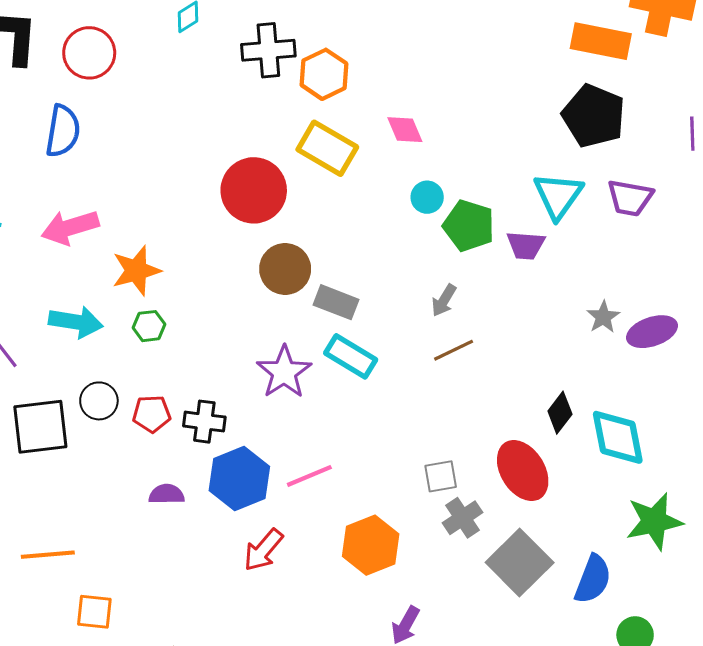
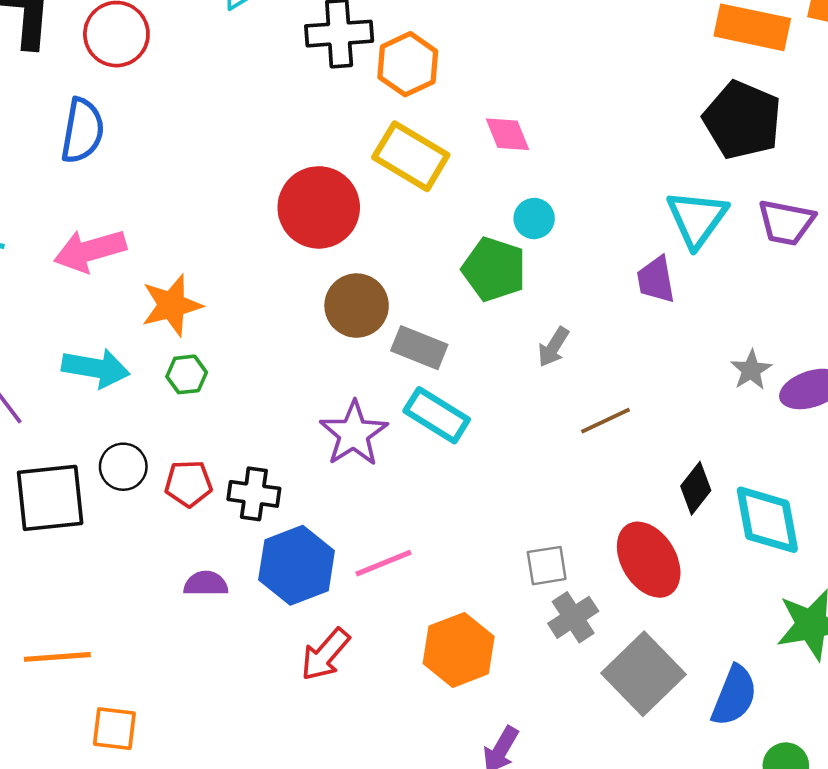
green pentagon: (469, 226) -> (494, 269), moved
purple trapezoid: (526, 245) -> (656, 280), turned 75
brown line: (454, 350) -> (606, 421), moved

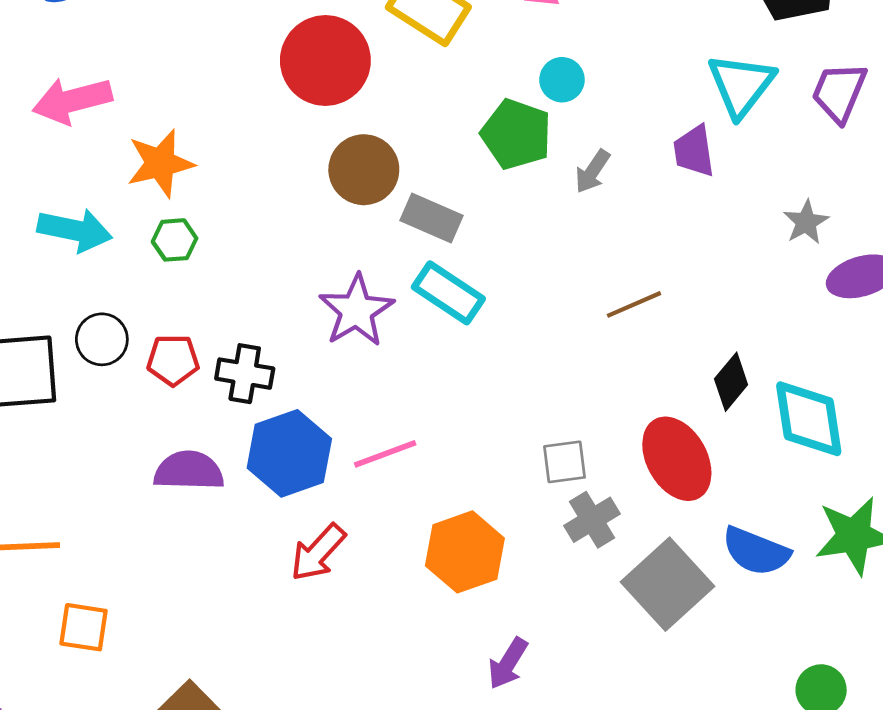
purple trapezoid: (786, 222) -> (839, 92), turned 100
gray arrow: (553, 347) -> (592, 171), moved
gray star: (751, 370) -> (806, 222), moved
purple semicircle: (206, 584) -> (189, 471), size x1.4
blue semicircle: (734, 696) -> (756, 551), moved, turned 88

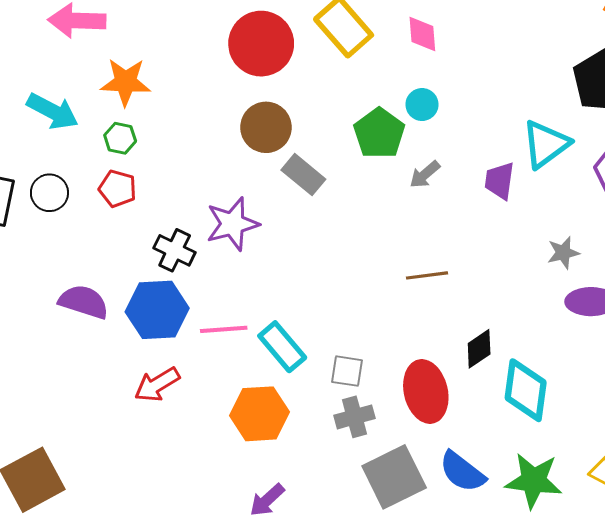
cyan rectangle: (448, 293) -> (282, 347), moved
red pentagon: (173, 360) -> (118, 189), moved
black cross: (245, 374) -> (175, 250), moved

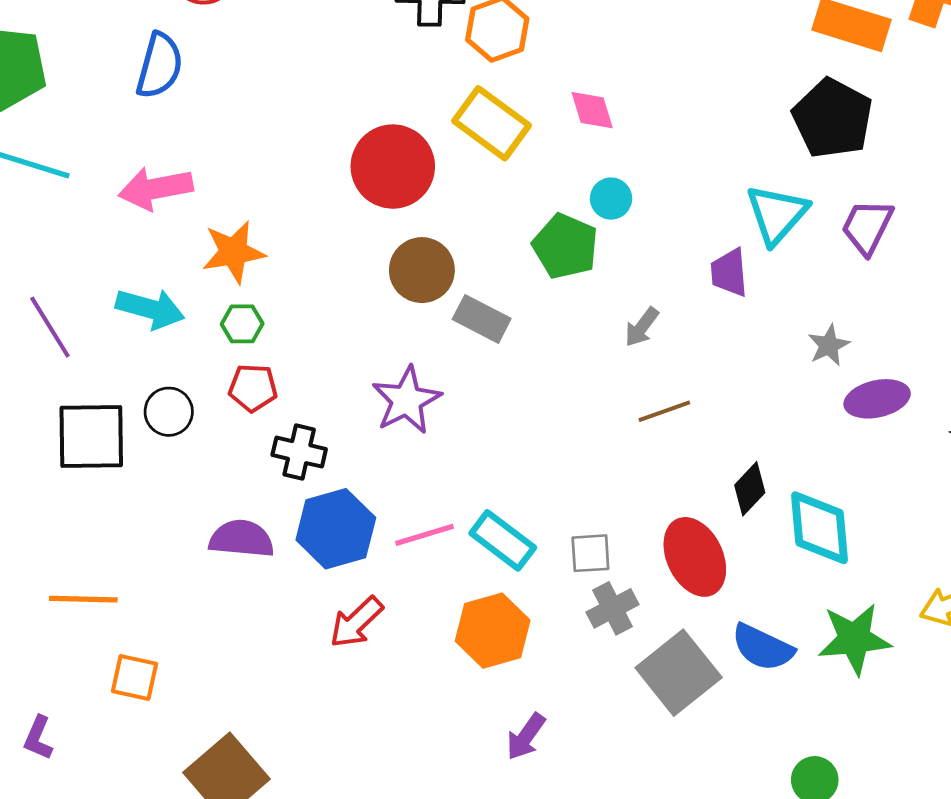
gray arrow: (425, 174) -> (642, 327), moved
black cross: (175, 250) -> (299, 452), moved

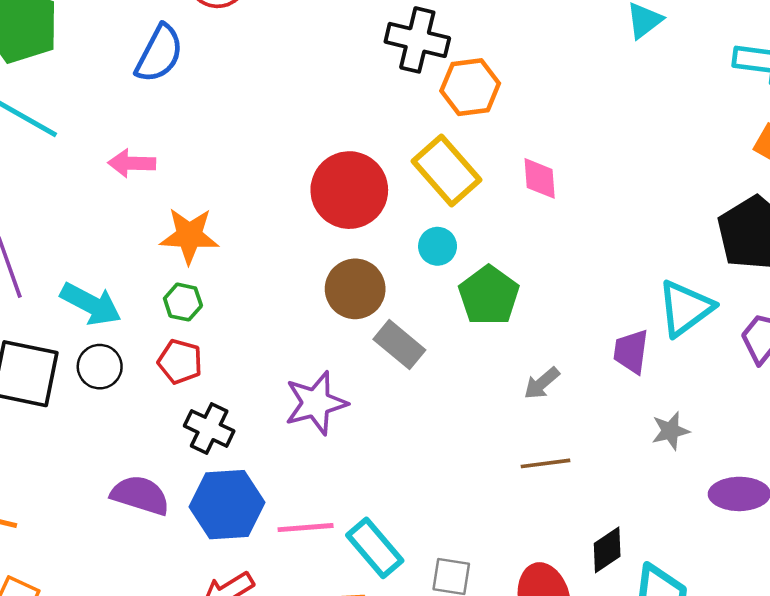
pink arrow: (156, 188) -> (132, 163), size x0.7
cyan circle: (611, 199) -> (438, 246), moved
cyan arrow: (150, 309) -> (91, 304), moved
gray star: (829, 345) -> (670, 431), moved

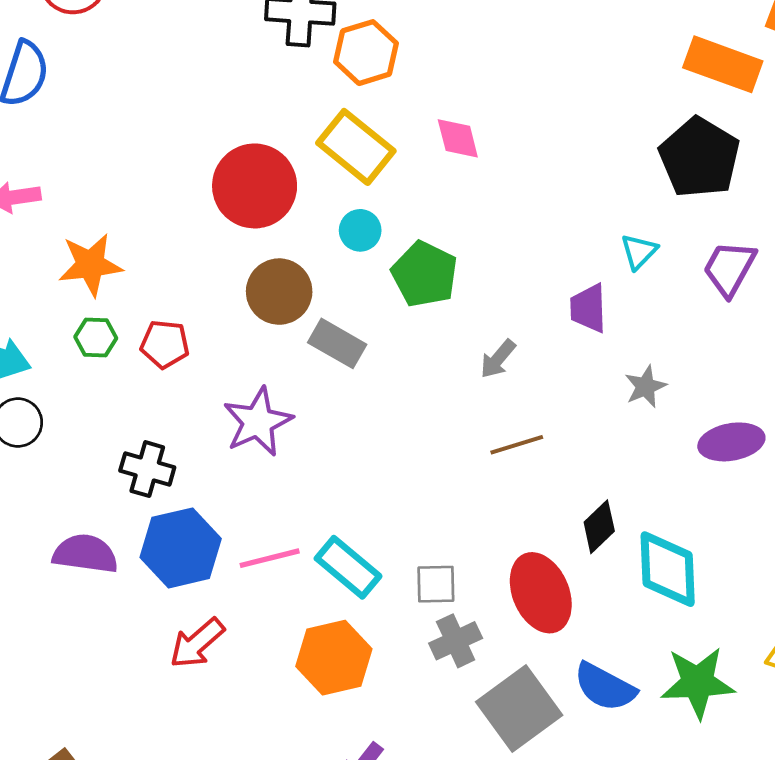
cyan triangle: (685, 308) -> (639, 252), size x0.6
red pentagon: (180, 362) -> (165, 344), moved

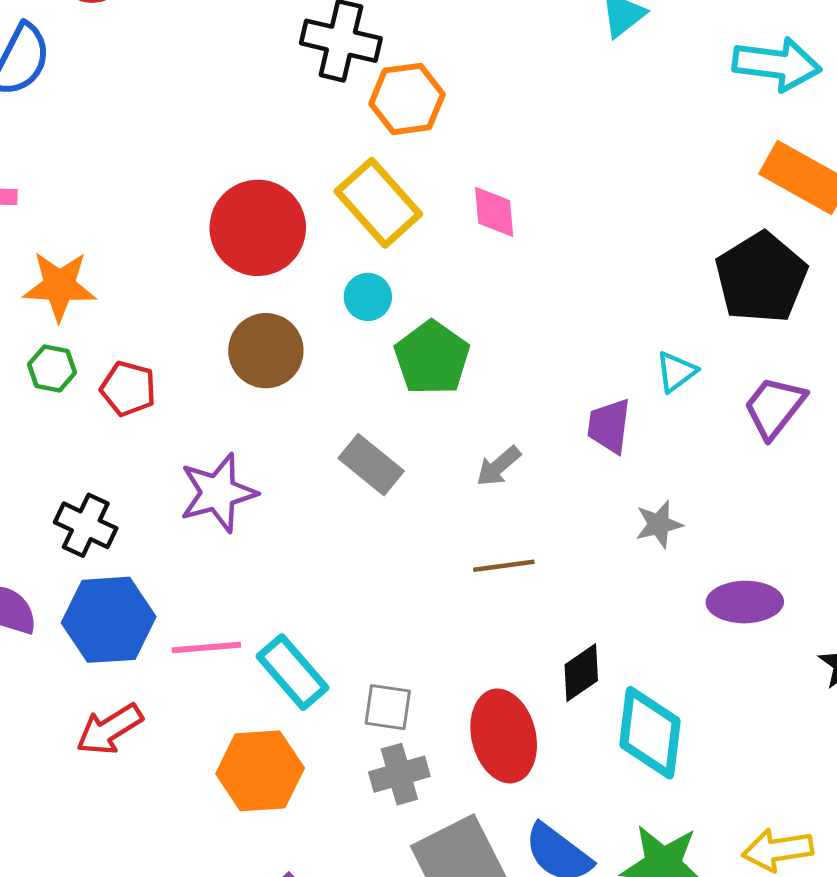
gray rectangle: (337, 343) -> (371, 465), moved

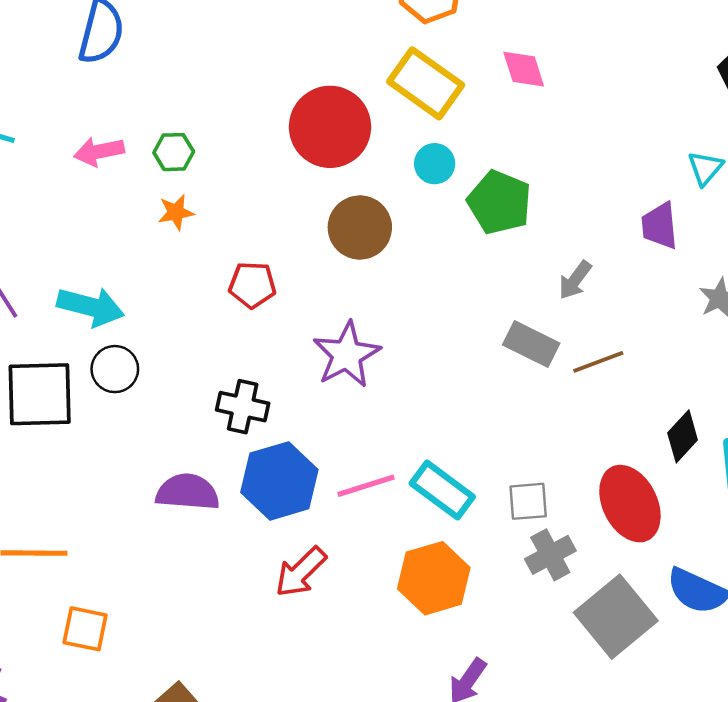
orange star: (59, 286) -> (176, 212), size x0.6
green hexagon: (52, 368) -> (174, 152), moved
gray rectangle: (371, 465) -> (531, 344), moved

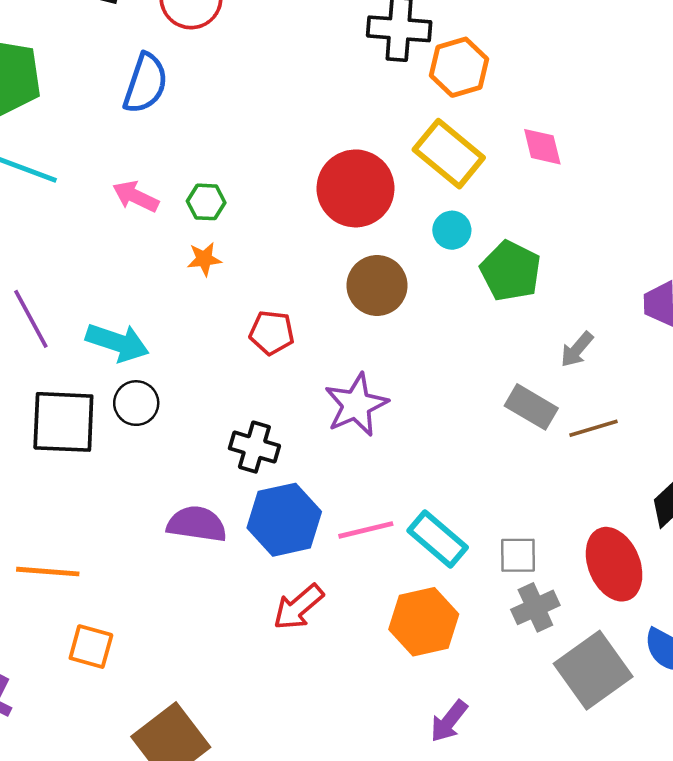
pink arrow: (99, 151) -> (136, 196), turned 33

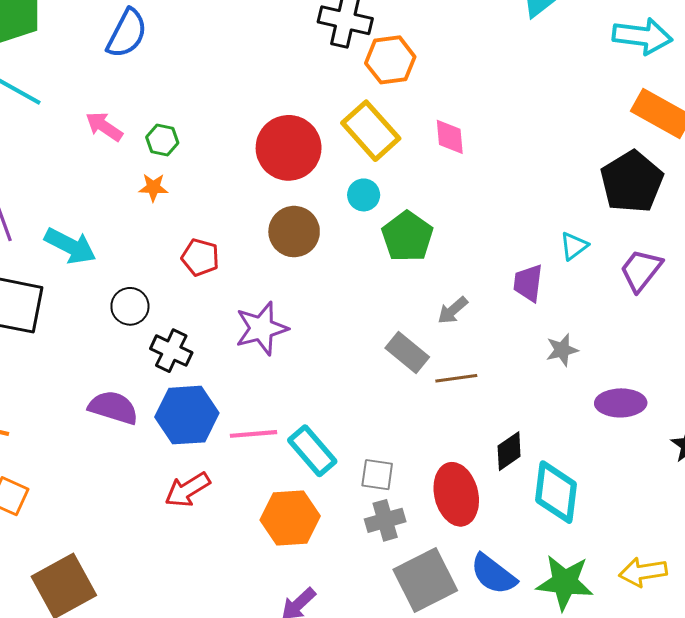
black circle: (136, 403) -> (130, 306), moved

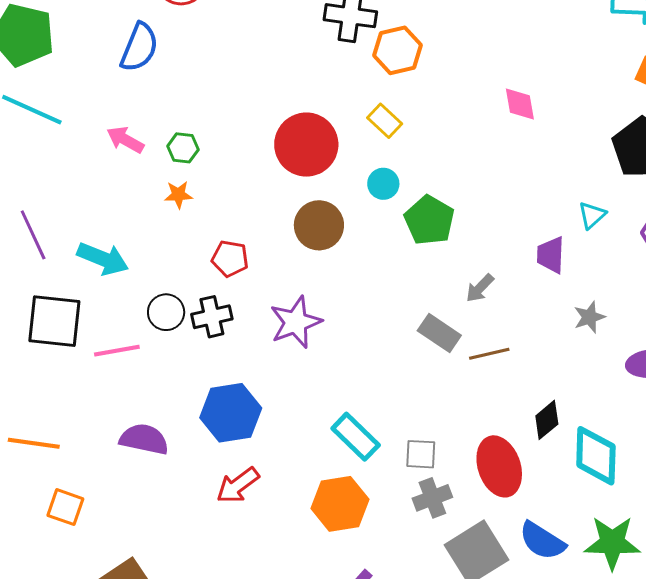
yellow rectangle: (371, 131) -> (385, 121), size x0.6
pink diamond: (450, 137) -> (520, 104), moved
black cross: (171, 351) -> (212, 317), moved, turned -33
purple semicircle: (113, 408) -> (144, 439), moved
pink line: (254, 434) -> (117, 351), moved

